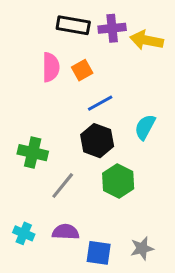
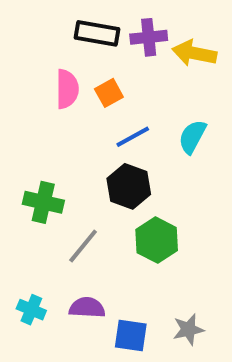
cyan semicircle: (145, 127) -> (192, 137), moved

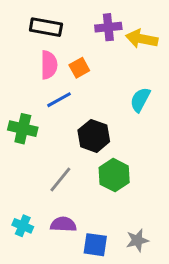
black rectangle: (97, 33) -> (46, 27), moved
blue line: (133, 137) -> (59, 100), moved
green cross: (43, 202) -> (23, 129), moved

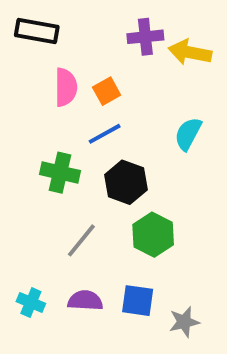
black rectangle: (46, 27) -> (37, 31), moved
blue line: (59, 100) -> (105, 134), moved
green cross: (23, 129) -> (60, 173), moved
blue square: (95, 245) -> (138, 301), moved

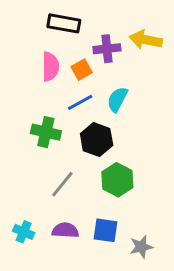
black rectangle: (37, 31) -> (64, 23), moved
purple cross: (145, 37) -> (107, 49), moved
cyan semicircle: (188, 134) -> (117, 99), moved

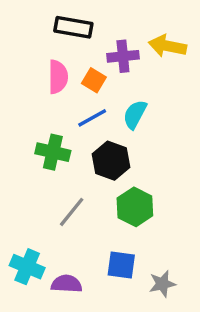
orange square: (82, 70) -> (94, 80), turned -30
purple semicircle: (65, 230) -> (67, 284), moved
cyan cross: (24, 232) -> (27, 267), size x1.4

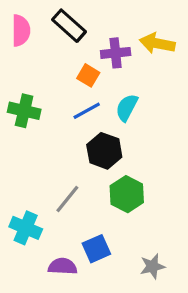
black rectangle: (73, 27) -> (69, 26), turned 32
pink semicircle: (58, 77) -> (21, 30), moved
green cross: (53, 152) -> (24, 111), moved
blue square: (121, 265) -> (96, 249), moved, turned -32
cyan cross: (27, 267) -> (26, 228), moved

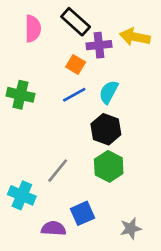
black rectangle: (69, 26) -> (76, 22), moved
pink semicircle: (21, 30) -> (33, 29), moved
black hexagon: (104, 151) -> (106, 129), moved

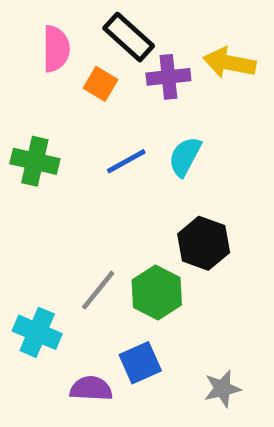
orange square: (76, 64) -> (100, 84), moved
black hexagon: (106, 129) -> (204, 243), moved
green hexagon: (109, 166) -> (157, 292), moved

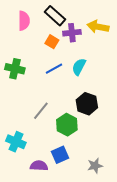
orange square: (100, 84) -> (52, 42), moved
gray line: (98, 290) -> (41, 111), moved

